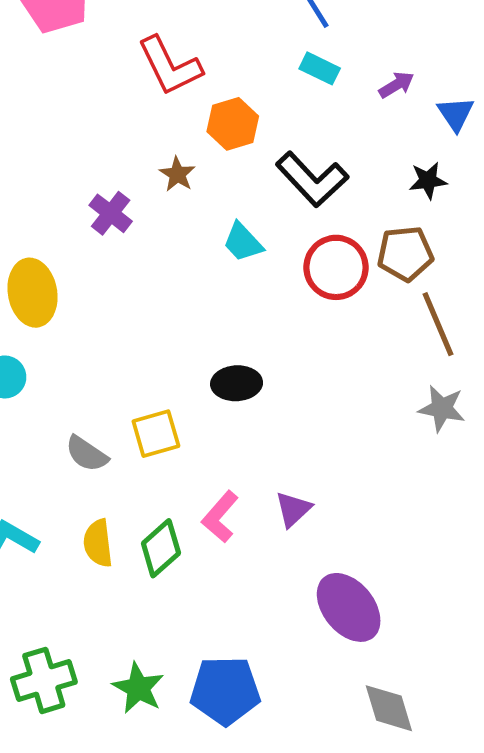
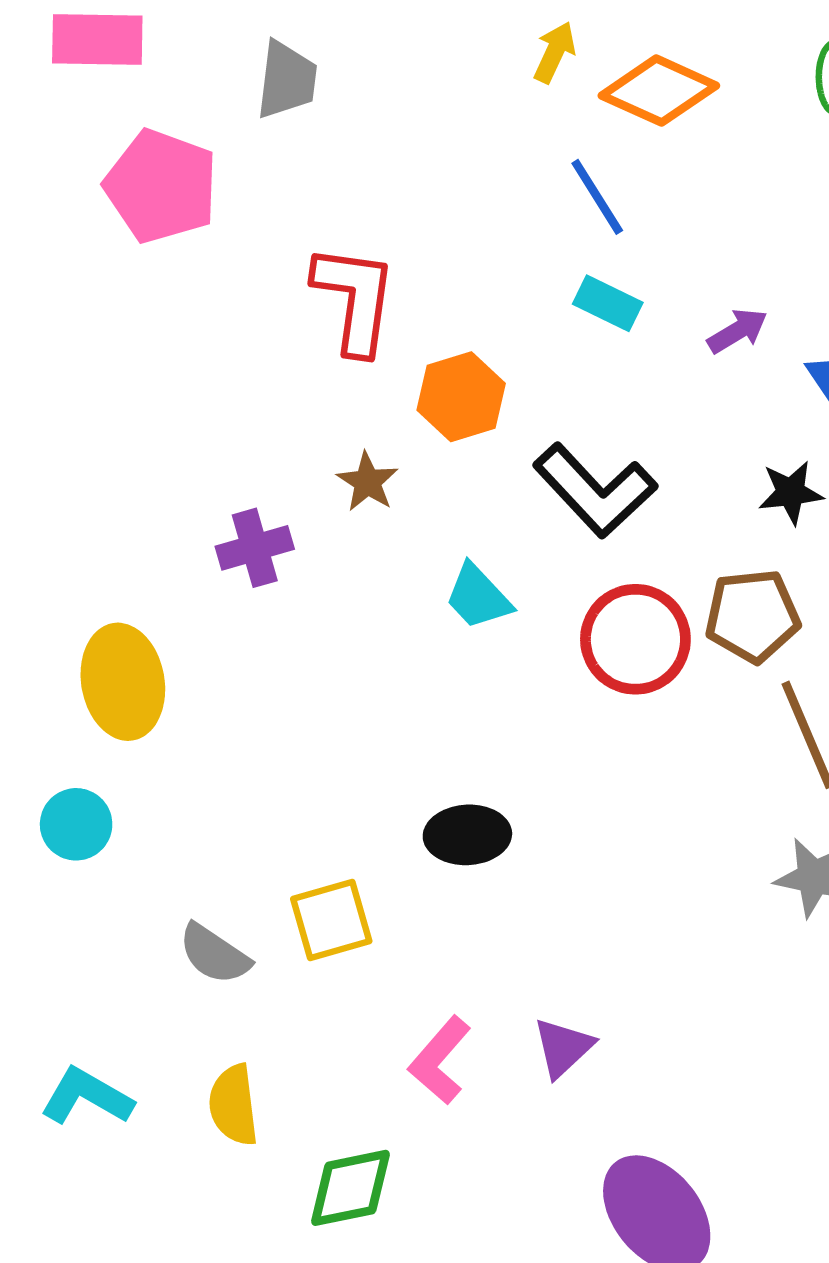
red L-shape: (170, 66) -> (355, 299), turned -146
purple cross: (111, 213) -> (255, 548), turned 36
green diamond: (161, 548) -> (350, 1188), moved, turned 30

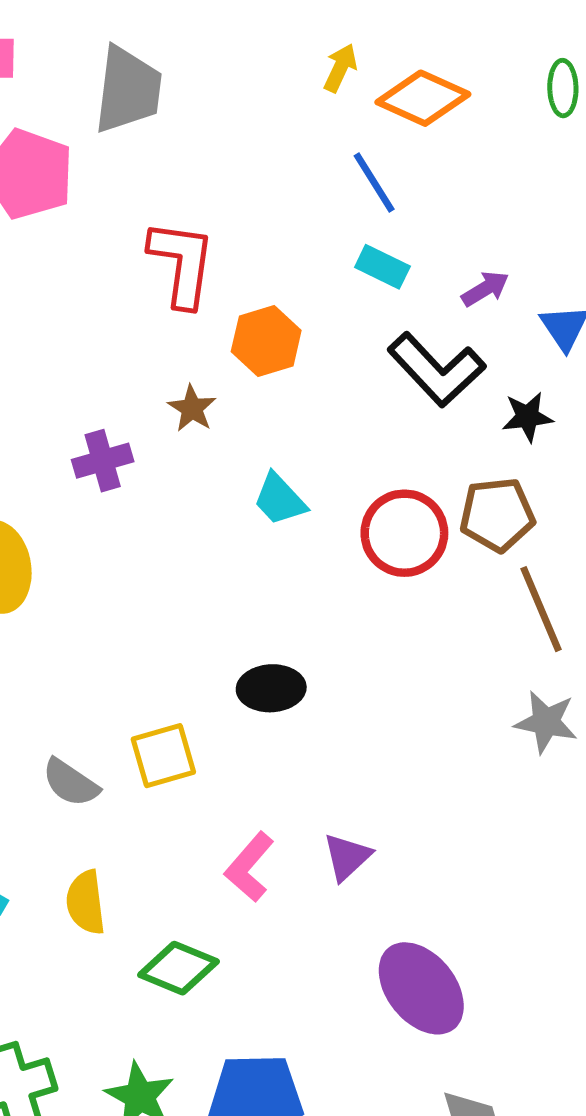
gray trapezoid: (287, 80) -> (128, 90), size x1.4
black L-shape: (595, 490) -> (436, 370), moved
green diamond: (350, 1188) -> (178, 968), turned 34

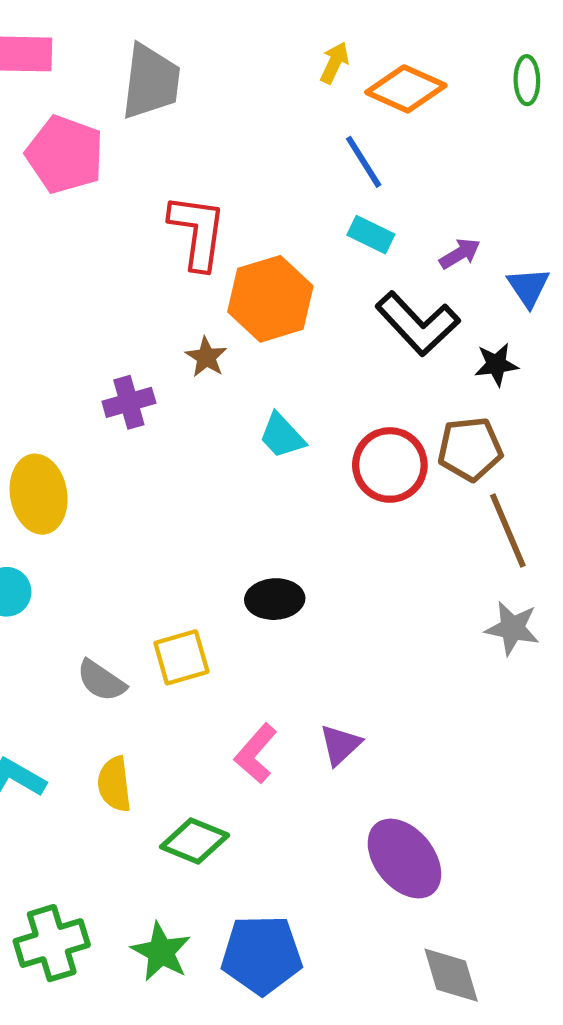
orange hexagon: (266, 341) -> (270, 299), size x1.4

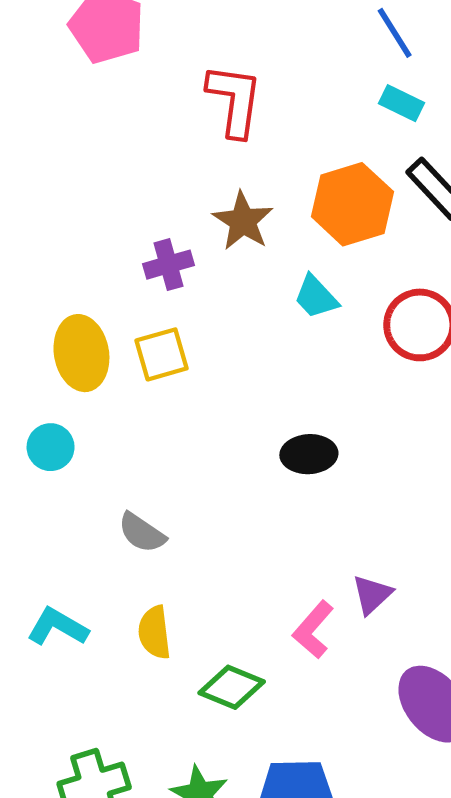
orange hexagon: (270, 299) -> (352, 204), moved
brown star: (206, 357) -> (243, 221), size x1.5
yellow square: (181, 657) -> (161, 354), moved
pink L-shape: (256, 754) -> (313, 630), moved

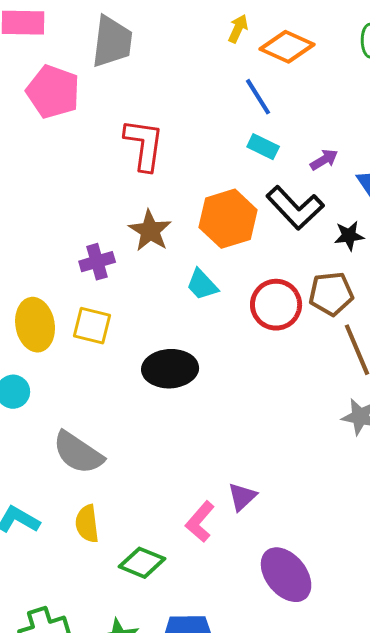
yellow square: (161, 354) -> (92, 326), turned 30
black ellipse: (309, 454) -> (170, 369), moved, size x1.4
gray semicircle: (142, 533) -> (78, 453), size x1.5

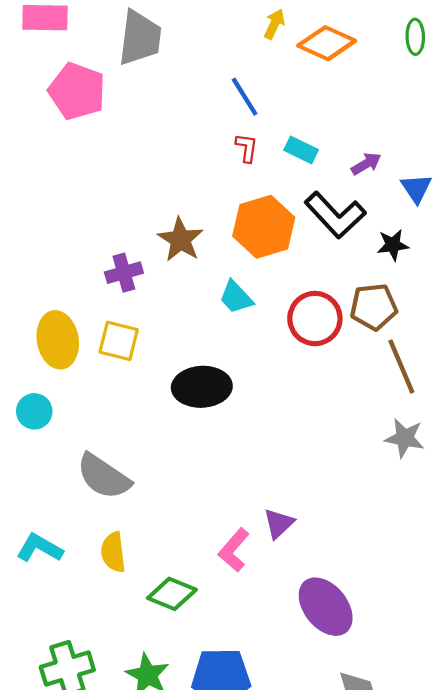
blue line: (258, 97) -> (245, 97), moved
red L-shape: (144, 145) -> (247, 148), moved, size x0.5

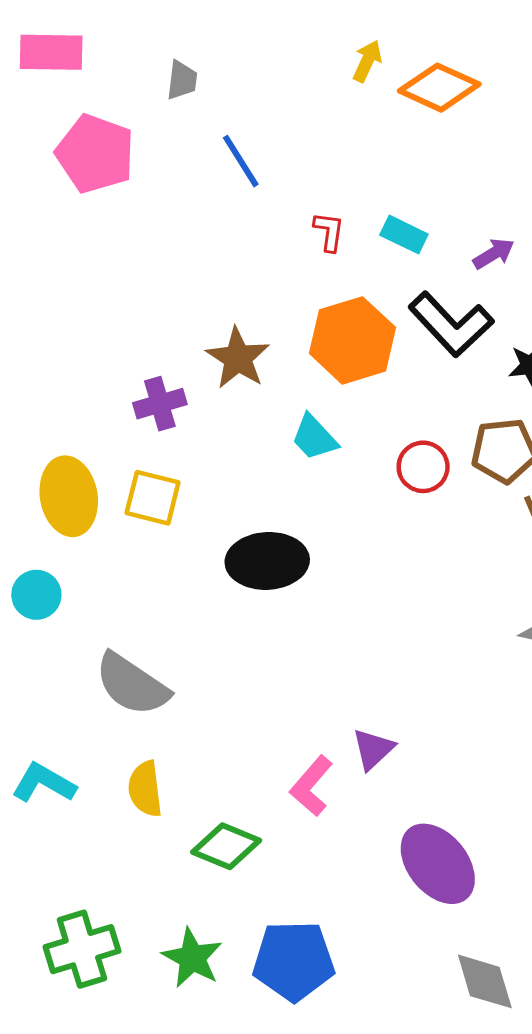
gray trapezoid: (140, 38) -> (182, 80), size x0.5
blue line: (245, 97) -> (241, 161), moved
red circle: (315, 319) -> (423, 467), size x0.7

